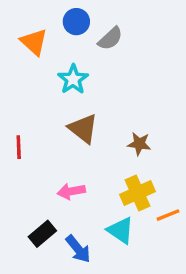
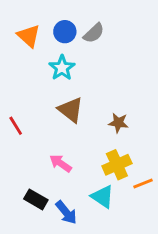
blue circle: (76, 22) -> (65, 32), moved
red line: (19, 147) -> (16, 126), turned -30
pink arrow: (71, 191) -> (60, 163), turned 45
black rectangle: (42, 234) -> (36, 199), turned 70

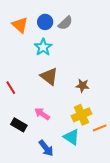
black rectangle: (36, 199) -> (19, 125), moved

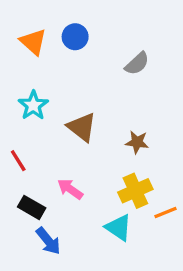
gray semicircle: (65, 23) -> (137, 64), moved
cyan star: (43, 47) -> (33, 105), moved
red line: (11, 88) -> (18, 161), moved
blue arrow: (46, 148) -> (48, 241), moved

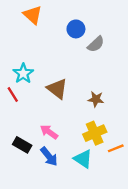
blue circle: (75, 37) -> (76, 29), moved
orange triangle: (33, 42) -> (33, 15), moved
red line: (18, 161) -> (13, 94), moved
blue arrow: (48, 241) -> (49, 157), moved

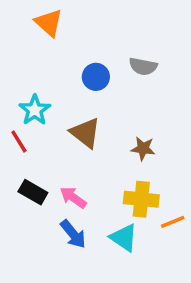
blue circle: (76, 29) -> (96, 77), moved
gray semicircle: (96, 44) -> (143, 66), turned 54
yellow cross: (95, 133) -> (141, 199), turned 30
black rectangle: (22, 145) -> (33, 192), moved

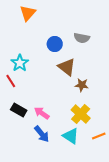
orange triangle: (49, 23) -> (28, 13), turned 30
brown triangle: (85, 133) -> (67, 67), moved
yellow cross: (141, 199) -> (81, 114), turned 36
orange line: (173, 222) -> (99, 136), moved

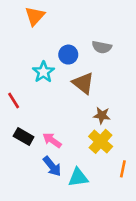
cyan star: (20, 63) -> (43, 72), moved
brown star: (82, 85) -> (102, 115), moved
cyan triangle: (71, 136) -> (78, 177), moved, turned -42
orange line: (99, 136) -> (123, 169), turned -56

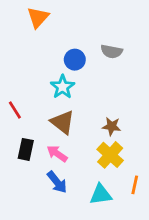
cyan star: (43, 72) -> (63, 87), moved
brown triangle: (83, 83) -> (63, 122), moved
black rectangle: (24, 137) -> (26, 149), turned 72
cyan triangle: (78, 177) -> (101, 194), moved

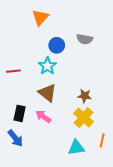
orange triangle: (38, 17) -> (40, 17), moved
red line: (15, 110) -> (13, 71), moved, turned -64
blue arrow: (57, 182) -> (15, 138), moved

